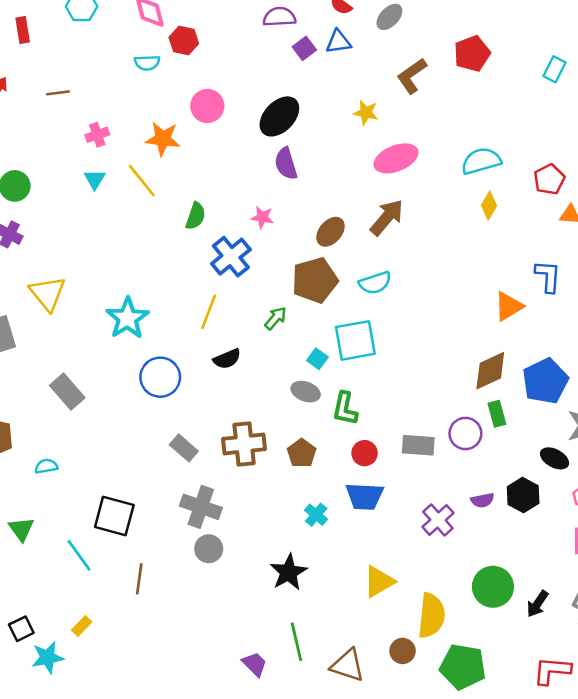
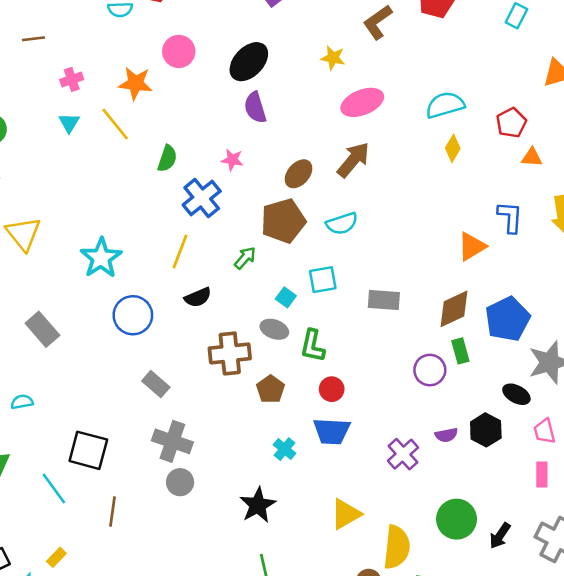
cyan square: (355, 340) -> (323, 280), size x0.7
brown cross: (244, 444) -> (230, 353), moved
gray rectangle: (418, 445) -> (384, 300), moved

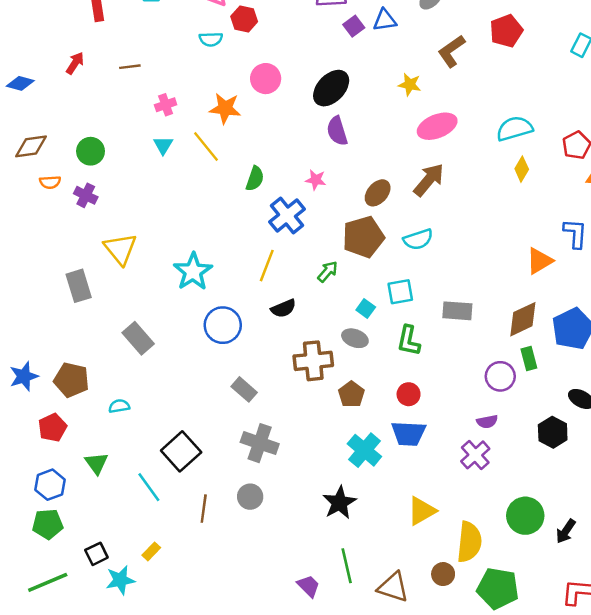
green L-shape: (313, 346) -> (409, 341), moved
purple semicircle: (446, 435) -> (487, 422), moved
cyan cross: (285, 449) -> (364, 450), size x1.6
black square: (88, 450) -> (181, 451), turned 33
gray circle: (180, 482) -> (250, 497), moved

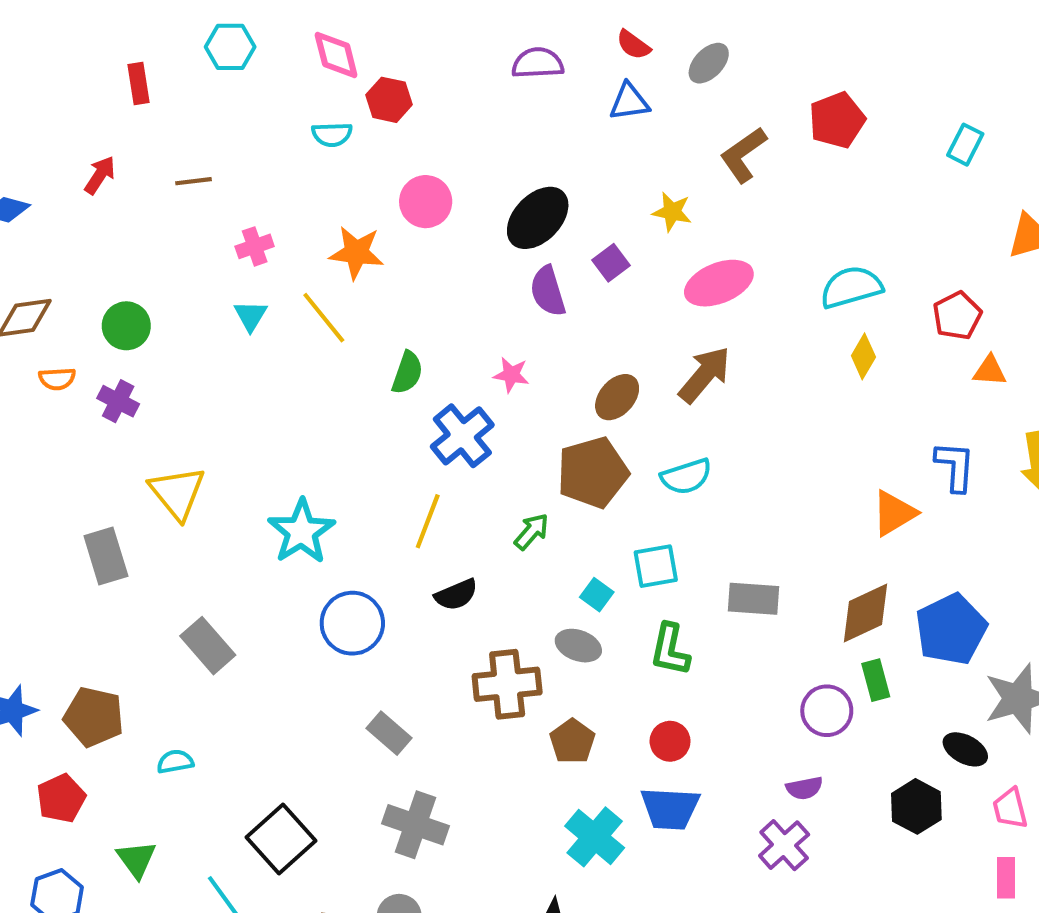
purple square: (354, 26) -> (611, 263), moved

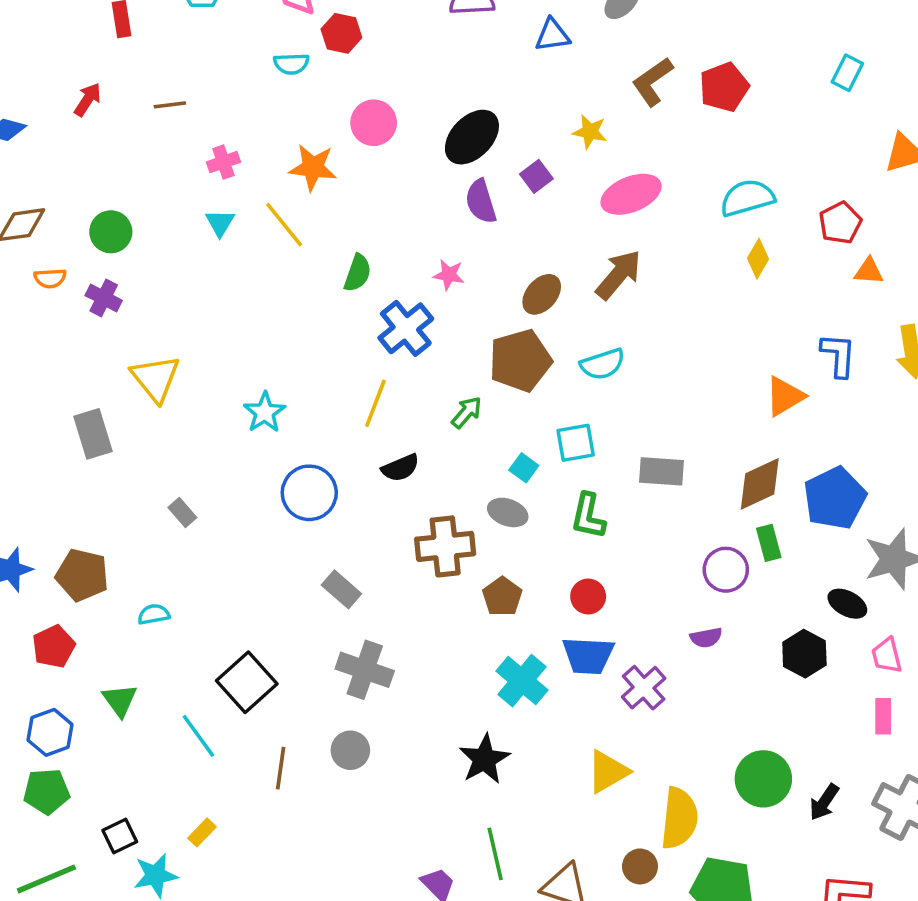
red pentagon: (837, 120) -> (724, 87), moved
cyan star: (301, 532) -> (265, 412), size x0.7
gray rectangle: (208, 646) -> (182, 512), size x0.6
purple cross: (784, 845) -> (644, 688), moved

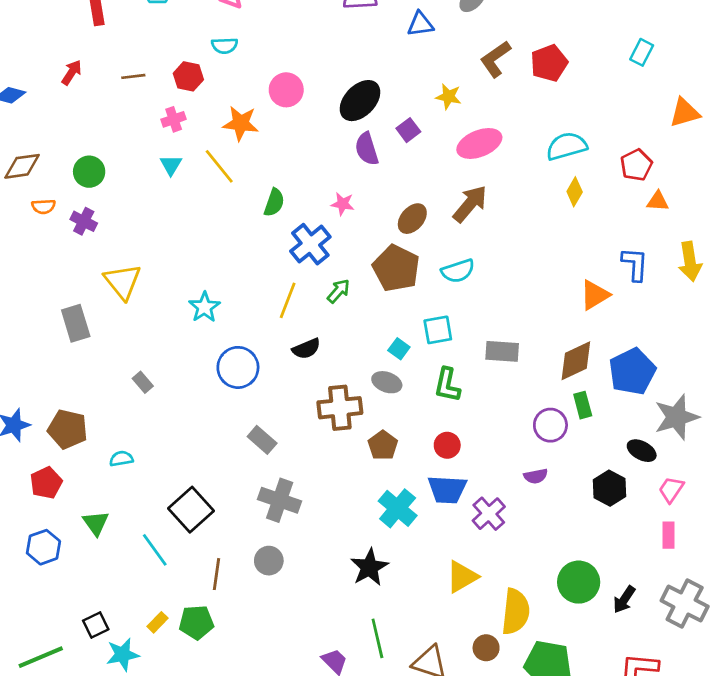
red hexagon: (341, 33) -> (188, 76), moved
brown pentagon: (520, 361) -> (396, 268), turned -30
green arrow: (467, 412) -> (339, 291), moved
pink trapezoid: (887, 655) -> (671, 490), turned 48
green pentagon: (46, 791) -> (196, 622), moved

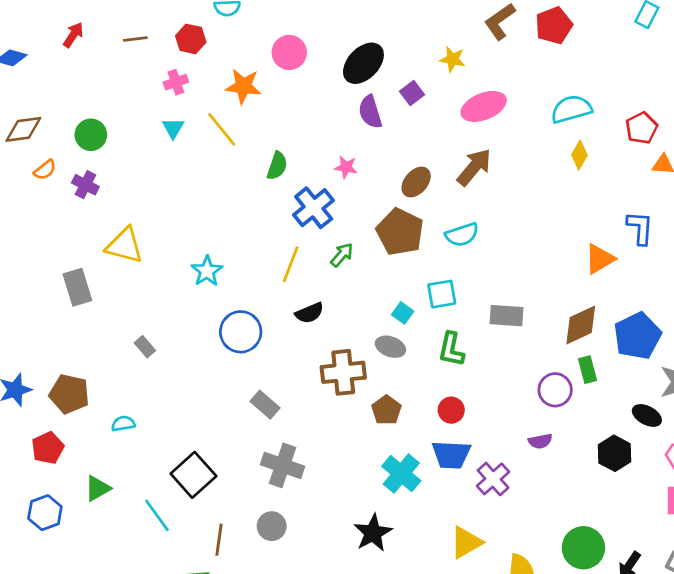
orange semicircle: (43, 207) -> (45, 170), turned -35
yellow triangle: (123, 282) -> (125, 245), turned -36
green triangle: (96, 523) -> (98, 488), turned 36

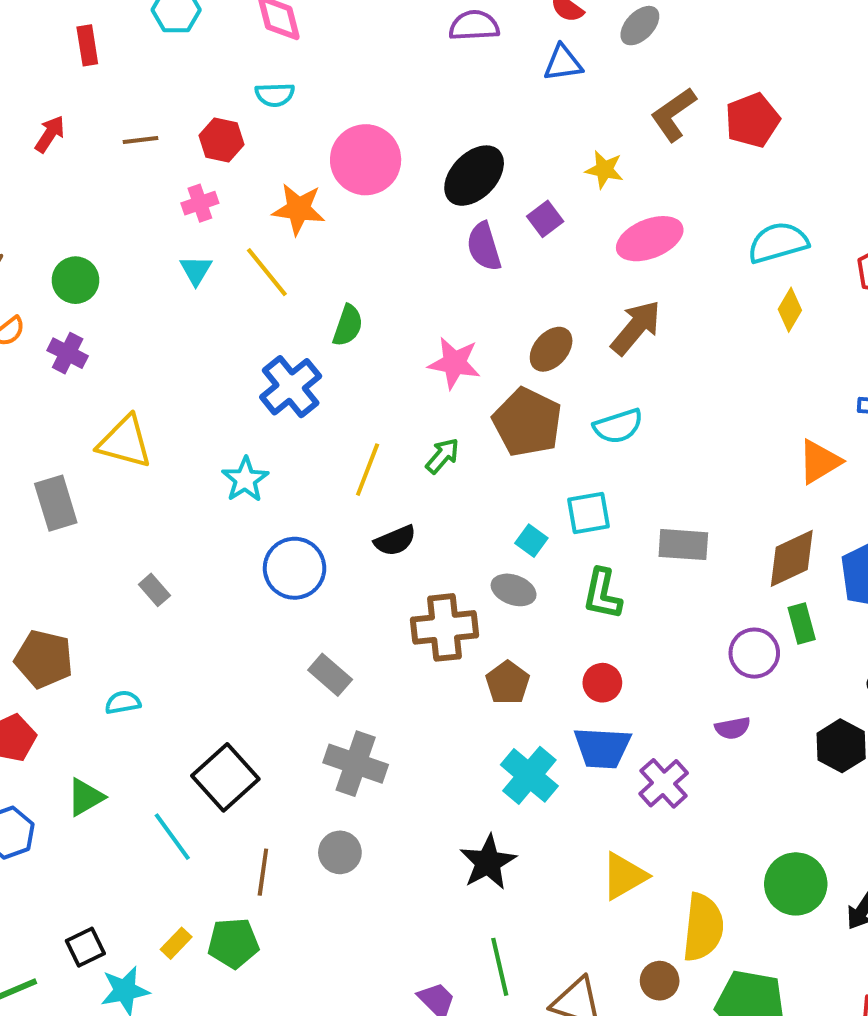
pink circle: (289, 52) -> (366, 160), size x1.4
pink star: (346, 167) -> (454, 363), moved, size x1.5
blue cross: (314, 208) -> (291, 387), moved

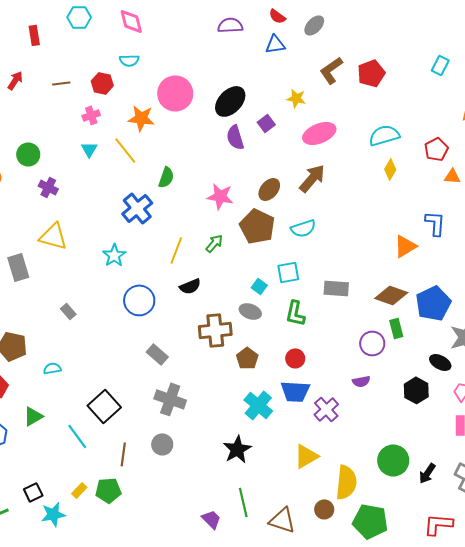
purple cross: (68, 353) -> (48, 187), moved
brown diamond: (792, 558) -> (391, 295), turned 44

